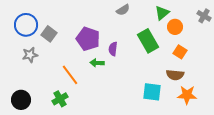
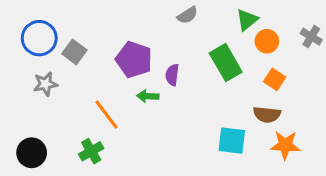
gray cross: (204, 16) -> (311, 37), moved

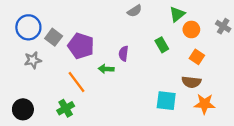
purple pentagon: (134, 60) -> (81, 46), moved
green rectangle: (226, 63) -> (162, 45), size x0.6

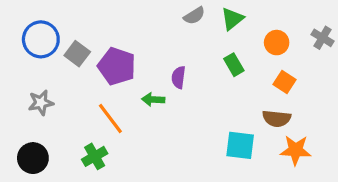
green triangle: (177, 14) -> (232, 19), moved
gray star: (33, 60) -> (41, 103), moved

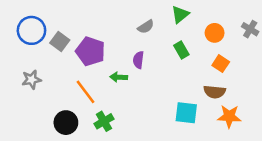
gray semicircle: (194, 16) -> (146, 27), moved
green cross: (95, 156) -> (104, 121), moved
black circle: (33, 158) -> (66, 123), moved

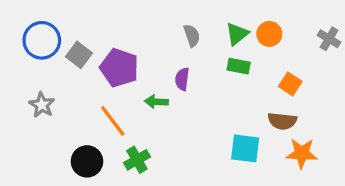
green triangle: (180, 14) -> (237, 34), moved
gray semicircle: (146, 27) -> (192, 36), turned -77
orange circle: (215, 33) -> (269, 34), moved
green rectangle: (181, 50) -> (239, 66), turned -49
gray star: (31, 80) -> (42, 105), turned -30

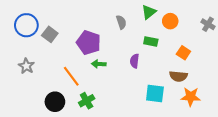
green triangle: (237, 34) -> (149, 12), moved
purple pentagon: (119, 68) -> (89, 43), moved
purple semicircle: (182, 79) -> (135, 61), moved

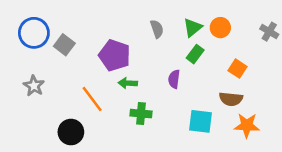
green triangle: (149, 12) -> (193, 28), moved
green rectangle: (151, 42) -> (195, 54), turned -64
green cross: (87, 101) -> (141, 114), moved, turned 35

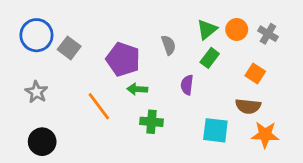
gray semicircle: (157, 29) -> (169, 45), moved
gray cross: (269, 32) -> (268, 34), moved
black circle: (71, 132) -> (42, 142), moved

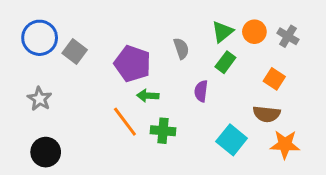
orange line: (99, 106) -> (125, 122), moved
cyan square: (215, 130) -> (232, 140), turned 32

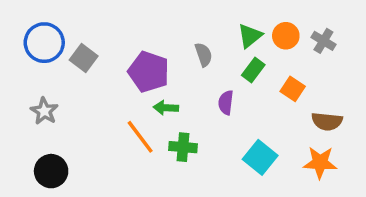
orange square: (274, 79) -> (293, 89), moved
brown semicircle: (267, 114) -> (327, 121), moved

